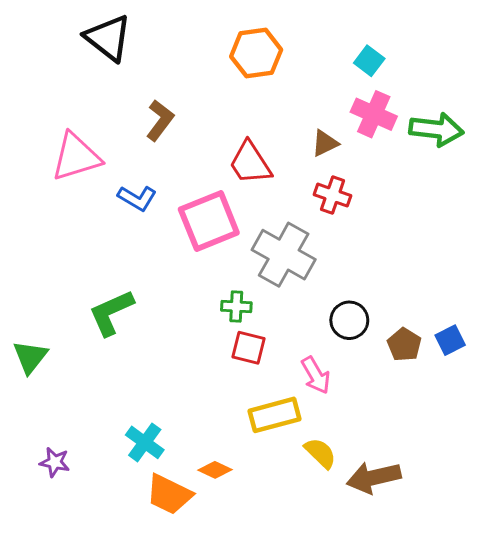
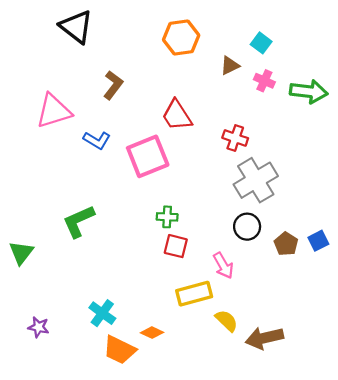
pink cross: (374, 114) -> (264, 81), size x0.7
brown triangle: (325, 143) -> (230, 66), moved
gray cross: (284, 255) -> (256, 180), moved, turned 30

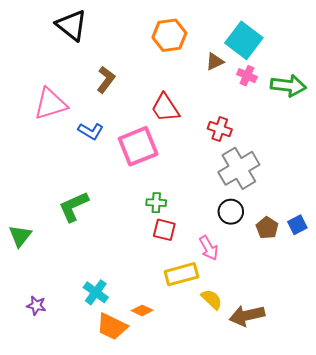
cyan square: (261, 43) -> (244, 40), size x1.8

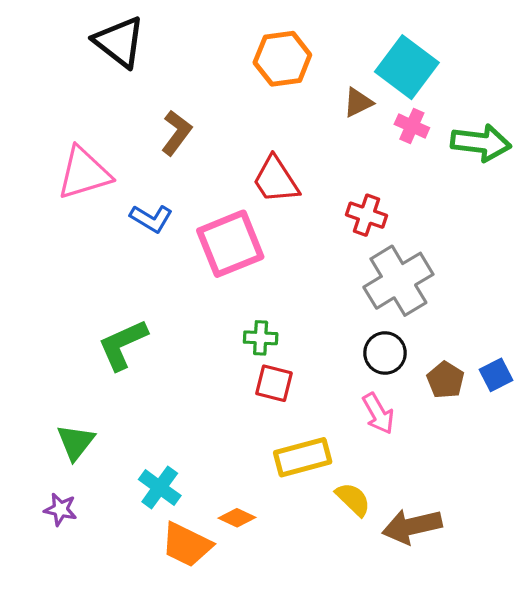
green triangle: (20, 236) -> (76, 442), moved
pink arrow: (209, 248) -> (378, 414), moved

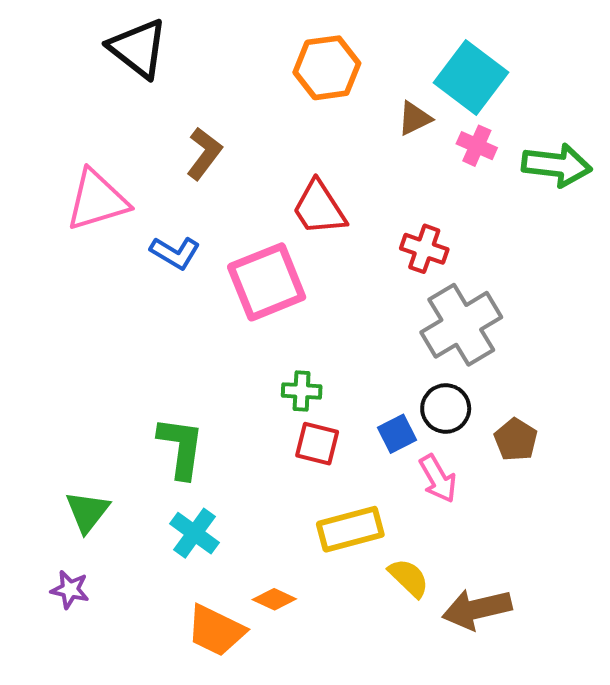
green L-shape: (123, 345) -> (181, 447), moved, turned 122
blue square: (496, 375) -> (397, 434), moved
cyan cross: (160, 488) -> (195, 533), moved

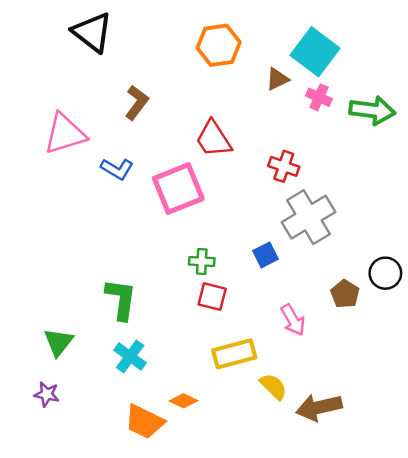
black circle: (446, 408) -> (385, 273), moved
blue square: (397, 434) -> (266, 255), moved

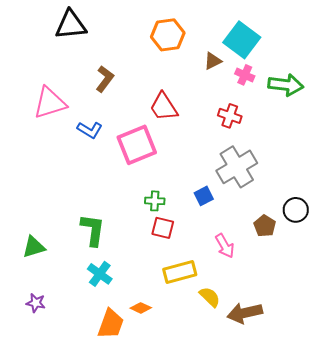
black triangle: (92, 32) -> (71, 25), turned -44
red cross: (284, 166) -> (230, 116), moved
green triangle: (58, 342) -> (34, 247), moved, turned 35
orange trapezoid: (144, 422) -> (111, 324), turned -96

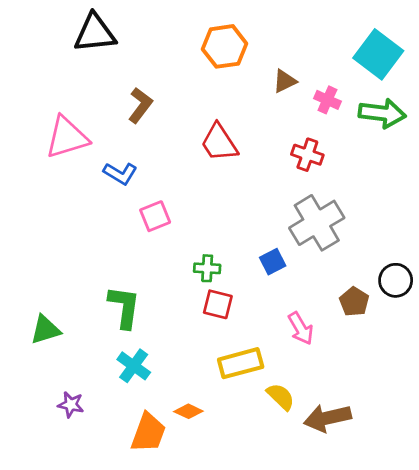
cyan square: (242, 40) -> (378, 54), moved
pink square: (137, 145) -> (155, 216), moved, size x0.6
purple star: (36, 303) -> (71, 405), moved

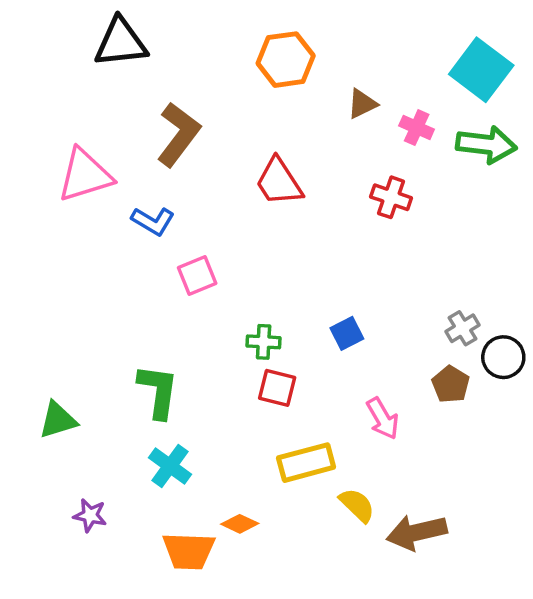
brown L-shape: (140, 105) -> (178, 134), size x1.4
gray cross: (317, 223) -> (463, 328), moved, size x0.5
orange trapezoid: (148, 433) -> (189, 551), turned 72

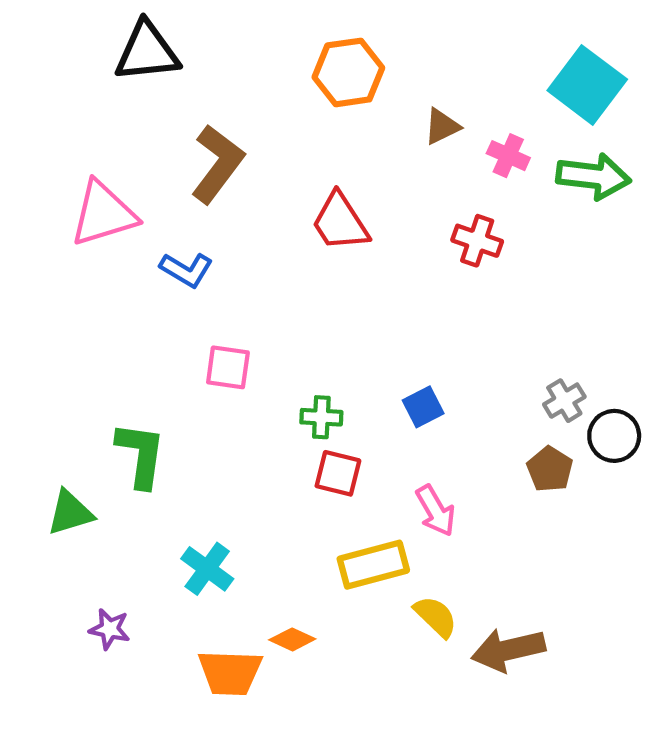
pink square: (197, 276) -> (228, 367), moved, turned 30
green L-shape: (158, 391) -> (141, 455), moved
pink arrow: (383, 418) -> (436, 511), moved

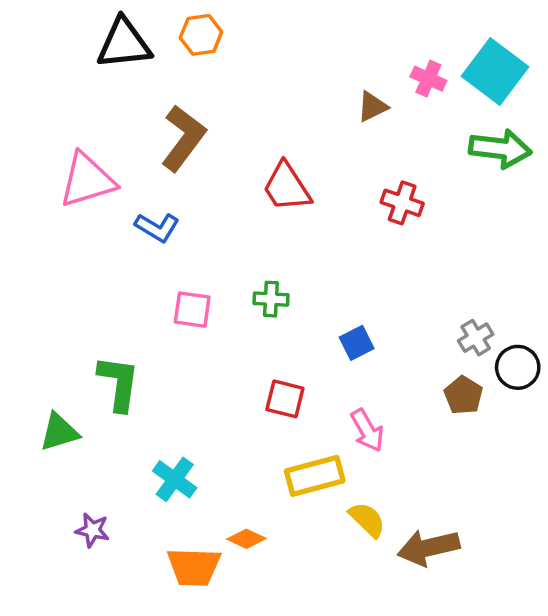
orange hexagon: (348, 72) -> (201, 35), moved, size x0.7
pink cross: (508, 156) -> (428, 79), moved
green cross: (321, 417) -> (271, 299), moved

